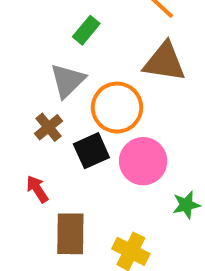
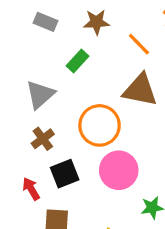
gray triangle: (68, 81) -> (40, 95), moved
black square: (91, 151) -> (65, 174), moved

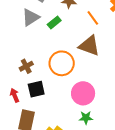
gray triangle: (40, 95) -> (31, 17), moved
pink circle: (119, 170) -> (83, 93), moved

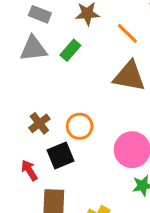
gray triangle: (31, 17) -> (33, 49), turned 36
orange circle: (62, 63) -> (80, 126), moved, size x0.7

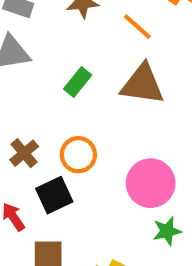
green rectangle: (70, 50) -> (78, 82), moved

